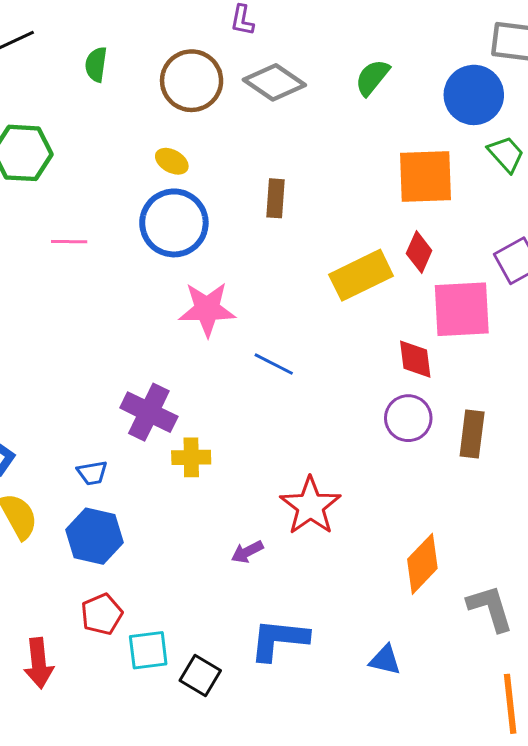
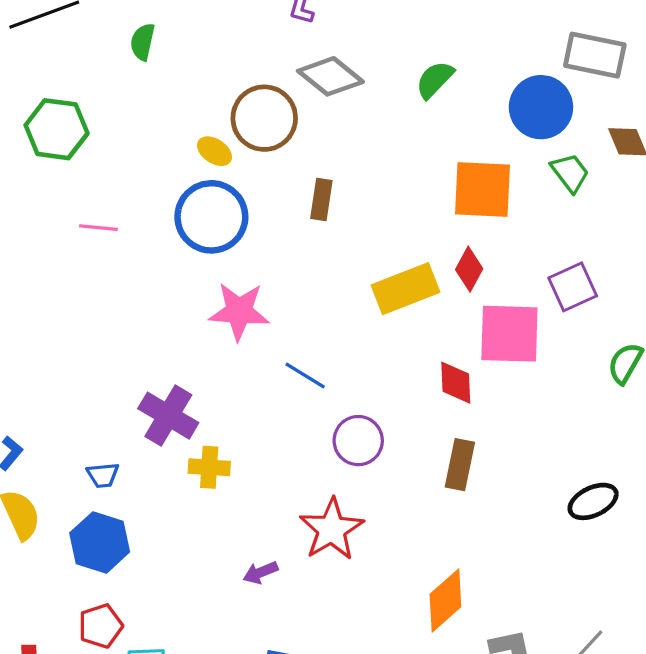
brown circle: (192, 81) -> (264, 118), moved
purple circle: (408, 418) -> (358, 441), moved
brown rectangle: (472, 434) -> (460, 465), moved

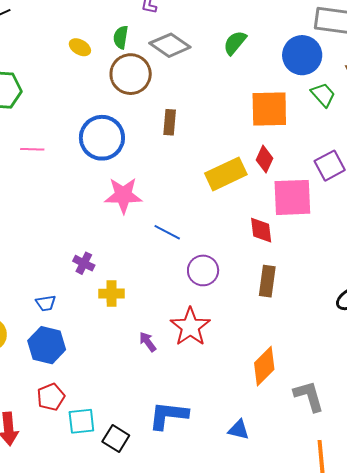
green semicircle: (143, 42) -> (121, 37), moved
yellow ellipse: (214, 151) -> (80, 47), moved
purple cross: (168, 416) -> (84, 263), size x0.6
purple arrow: (260, 572) -> (148, 342), moved, turned 80

